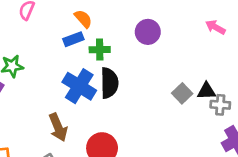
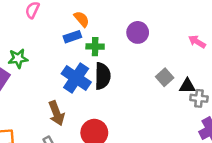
pink arrow: (215, 27) -> (197, 42), moved
gray square: (182, 93) -> (165, 77), moved

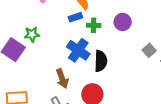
purple circle: (138, 32) -> (123, 22), moved
black semicircle: (103, 76) -> (101, 61), moved

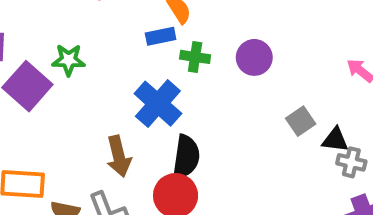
black semicircle: (101, 61) -> (186, 157), moved

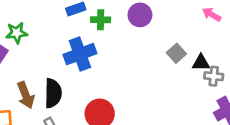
blue cross: (158, 104) -> (80, 54), turned 36
brown arrow: (119, 156) -> (26, 95), moved
black semicircle: (186, 157) -> (53, 93), moved

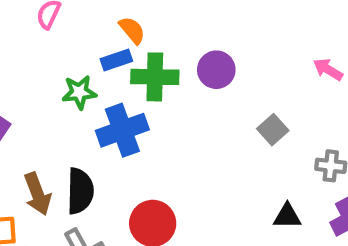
green cross: (101, 20) -> (155, 77), size x1.5
green star: (17, 33) -> (79, 92), moved
black triangle: (201, 63) -> (287, 216), moved

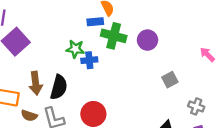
green star: (79, 92) -> (75, 49), moved
blue cross: (122, 130) -> (89, 60), size x0.6

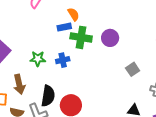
green star: (75, 49) -> (38, 59), moved
black semicircle: (59, 87) -> (48, 96), moved

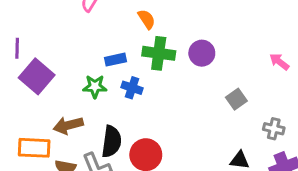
blue rectangle: (64, 27) -> (116, 60), moved
blue cross: (63, 60) -> (132, 88), turned 32
brown arrow: (19, 84) -> (68, 125), turned 90

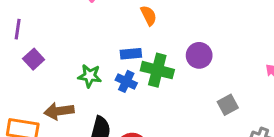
green cross: (159, 53) -> (157, 70), moved
blue rectangle: (116, 60) -> (131, 54), moved
purple square: (37, 76) -> (34, 59), size x0.6

